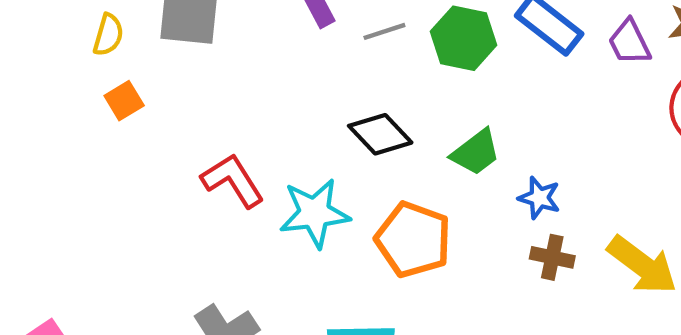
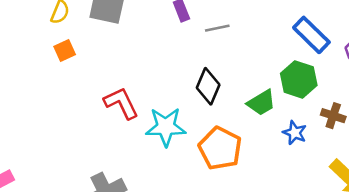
green hexagon: (464, 38) -> (299, 79), moved
black diamond: (380, 134) -> (208, 86), turned 60
brown cross: (552, 257) -> (333, 116), moved

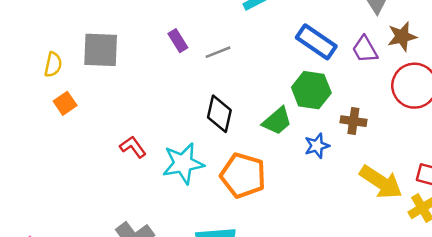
red L-shape: (121, 103) -> (133, 147), size x0.7
blue star: (295, 133) -> (317, 146), turned -30

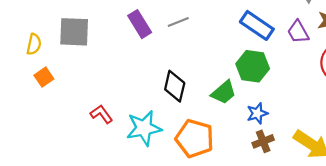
purple rectangle: (178, 41) -> (140, 24), size x1.4
gray line: (218, 52) -> (178, 22), moved
brown cross: (353, 121) -> (263, 141), moved, turned -30

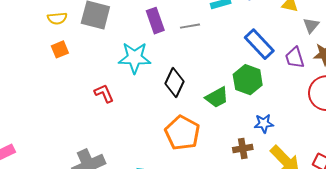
yellow semicircle: (34, 44) -> (57, 18), turned 60
blue star: (257, 113) -> (264, 123), moved
cyan star: (144, 128) -> (135, 58), moved

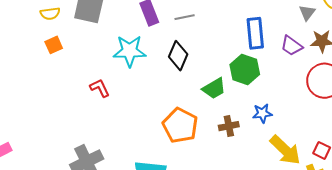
blue rectangle: (259, 44) -> (255, 33), turned 40
purple trapezoid: (295, 58) -> (292, 46), turned -35
black diamond: (175, 82) -> (178, 56), moved
brown cross: (243, 149) -> (229, 126), moved

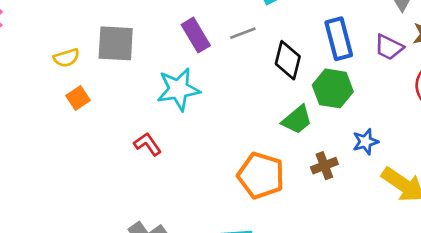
black diamond: (178, 56) -> (288, 60), moved

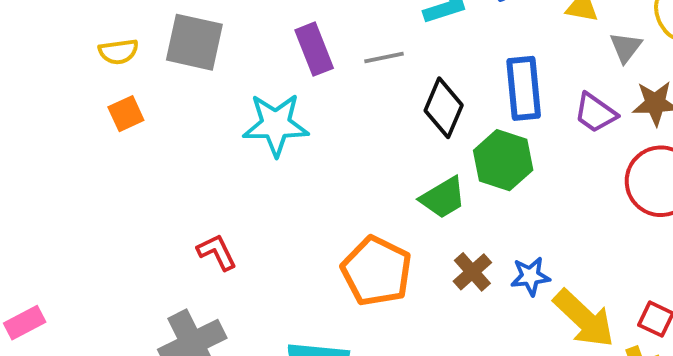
blue star: (365, 142) -> (530, 276), moved
red L-shape: (148, 144) -> (217, 252), moved
brown cross: (324, 166) -> (472, 272), turned -30

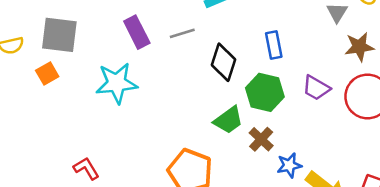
blue rectangle: (524, 88) -> (274, 45), size x0.7
purple trapezoid: (595, 113) -> (316, 88), moved
orange square: (126, 114) -> (47, 73), moved
brown cross: (472, 272) -> (261, 139), moved

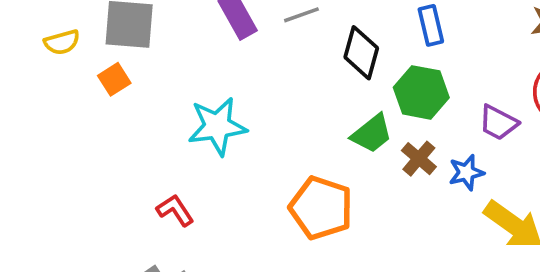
cyan star: (117, 83) -> (217, 126), moved
purple trapezoid: (316, 88) -> (498, 123), moved
blue star: (289, 165) -> (466, 172), moved

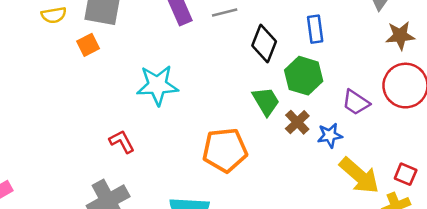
green trapezoid: (372, 134) -> (266, 101), turned -88
orange pentagon: (321, 208) -> (225, 150), turned -30

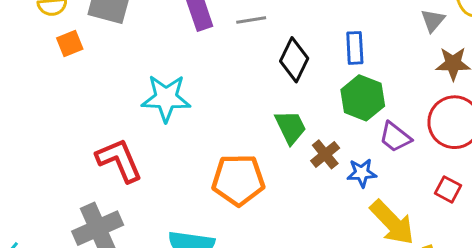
orange square: (88, 45) -> (70, 43), moved
green hexagon: (304, 76) -> (363, 98), moved
red L-shape: (122, 142) -> (119, 160), size x1.6
red square: (406, 174) -> (448, 189), moved

